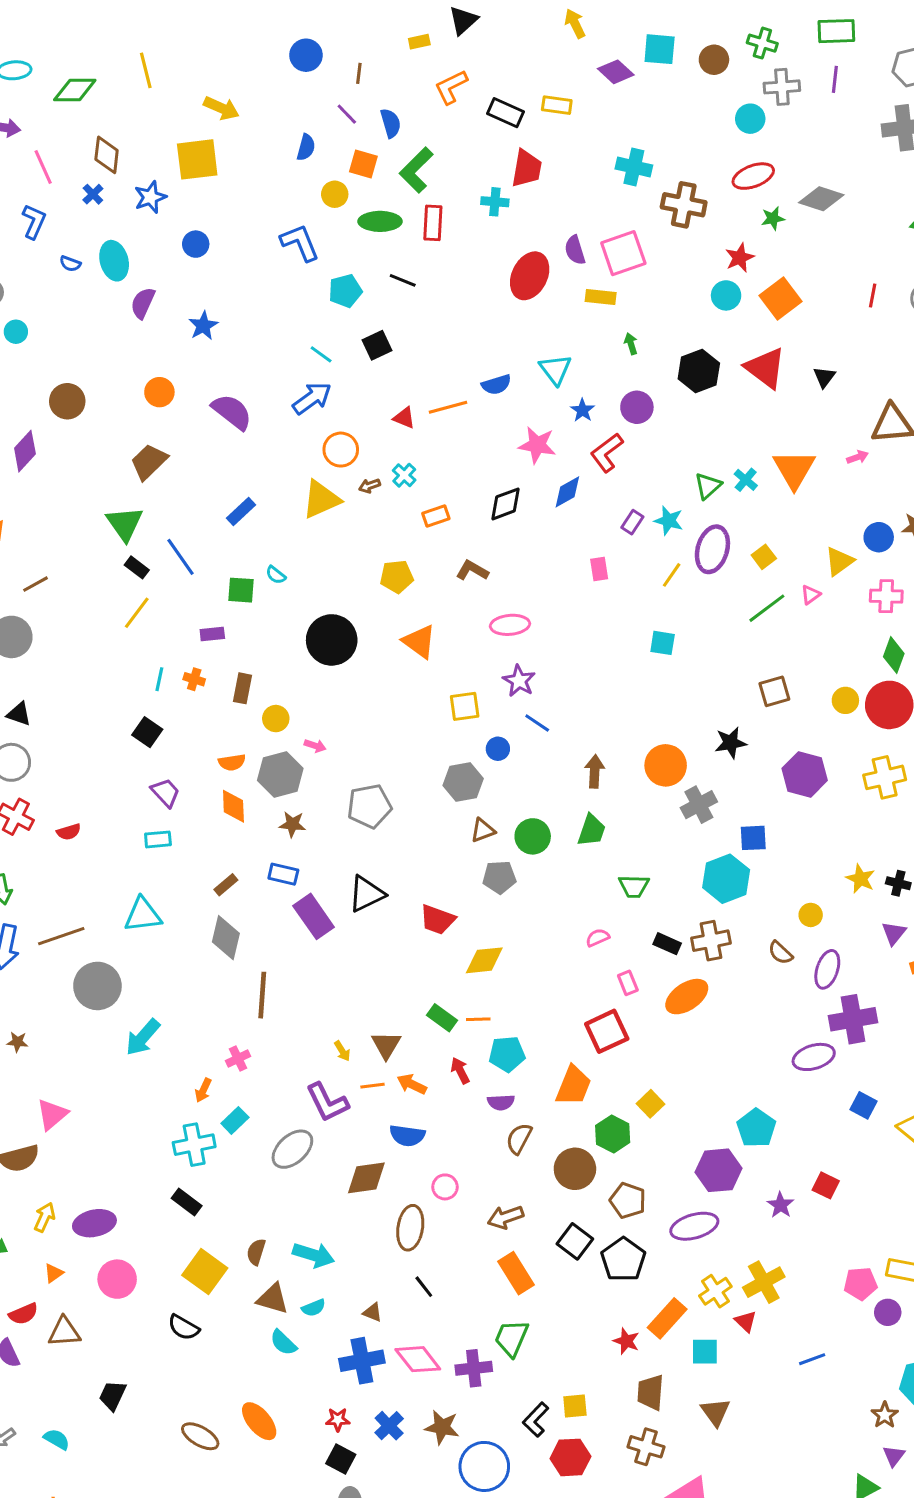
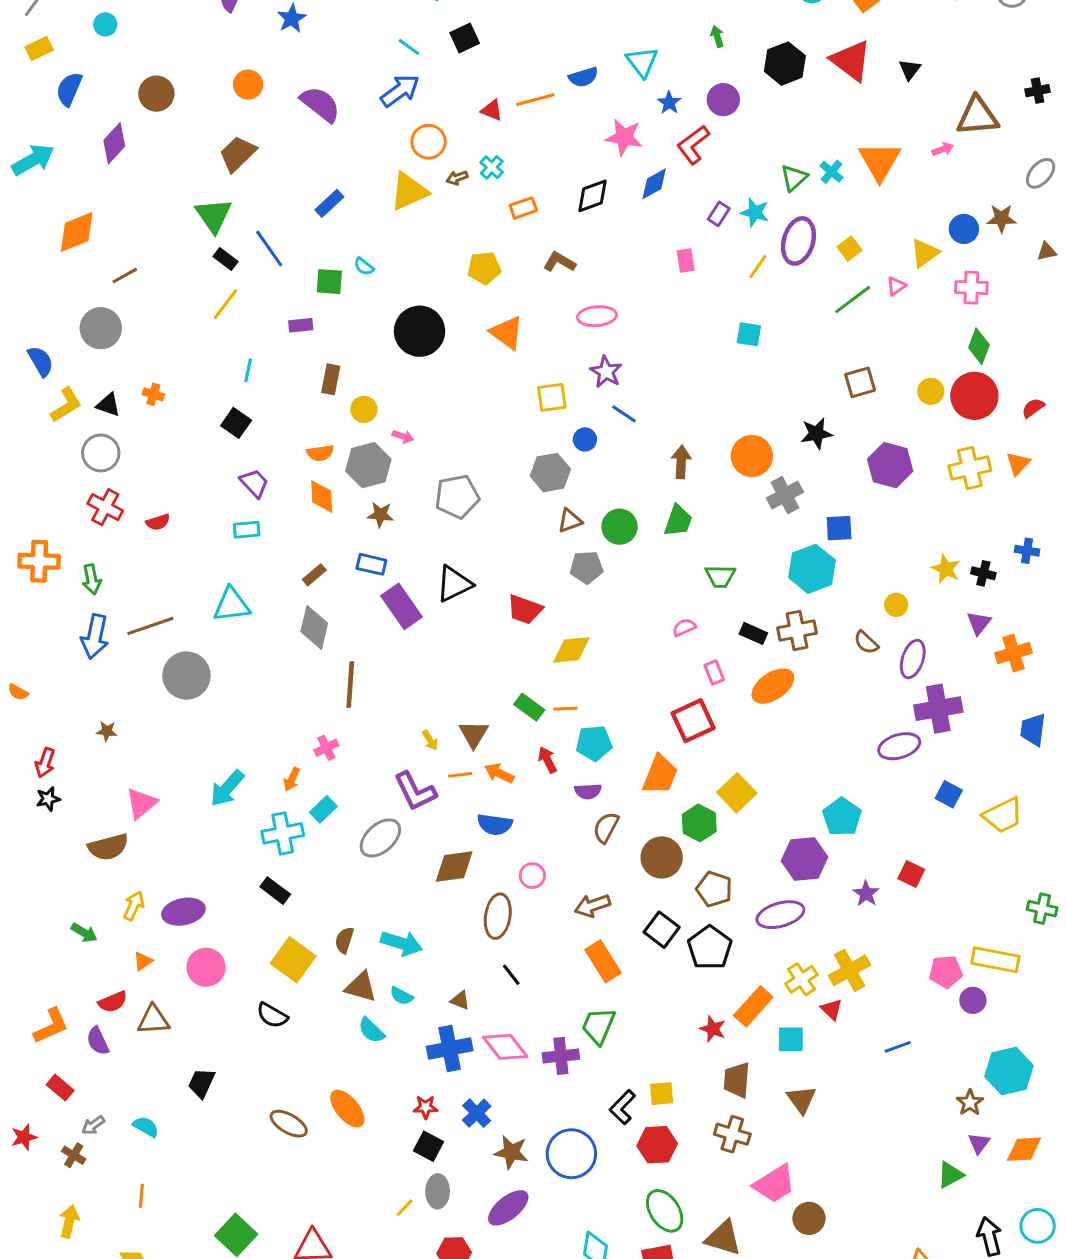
orange cross: (194, 679) -> (153, 394), moved
cyan arrow: (143, 1037) -> (227, 788), moved
yellow square: (650, 1104) -> (737, 793), size x1.4
cyan semicircle: (314, 1308) -> (401, 996), turned 50
brown star: (442, 1427) -> (511, 1152), moved

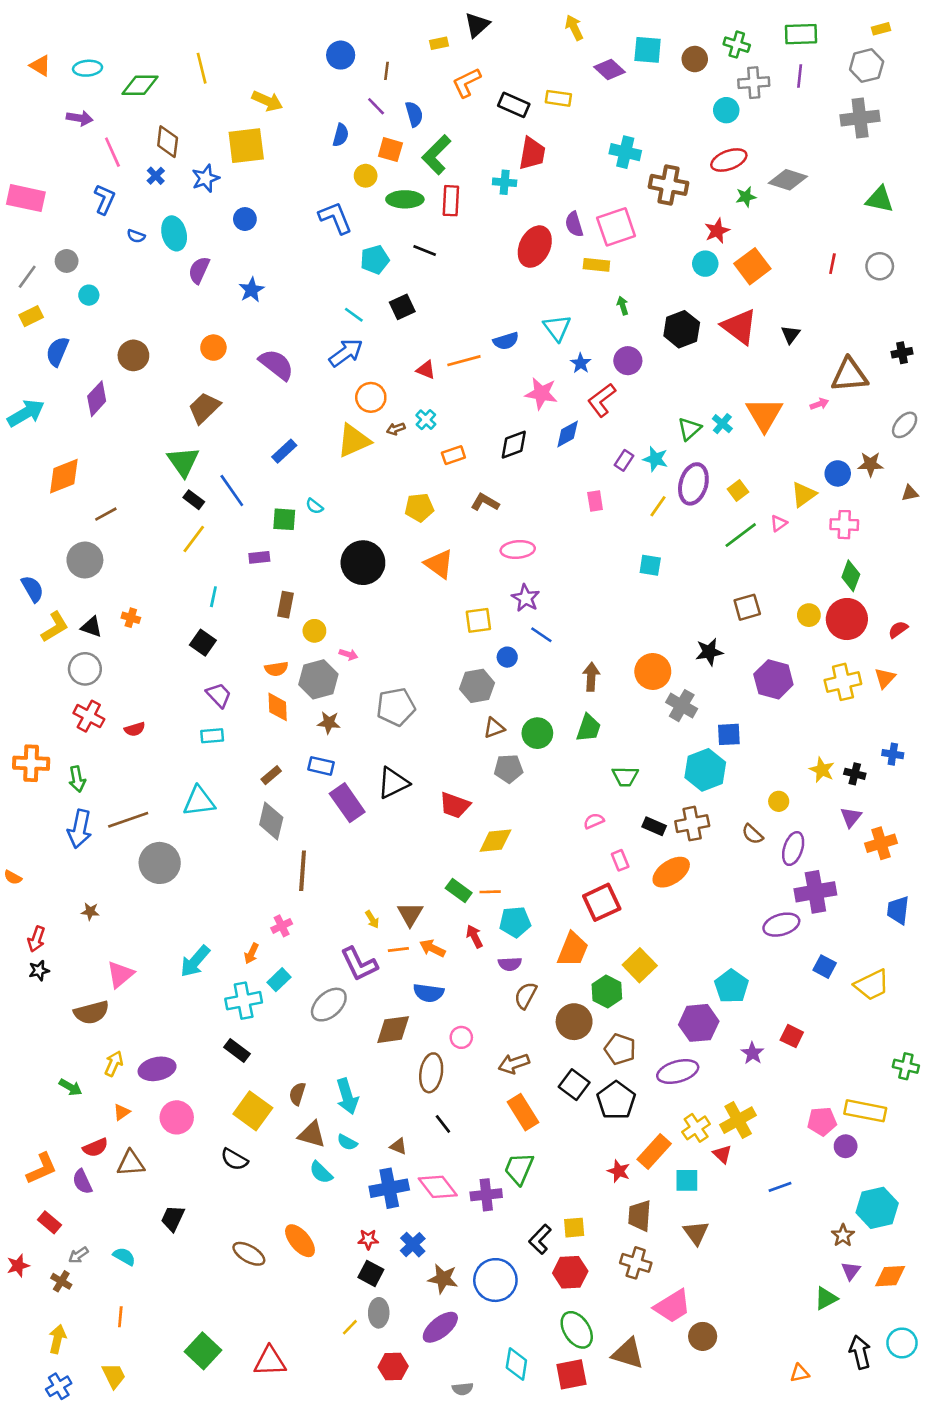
gray cross: (785, 495) -> (682, 706), turned -32
cyan arrow: (401, 943) -> (347, 1096), turned 56

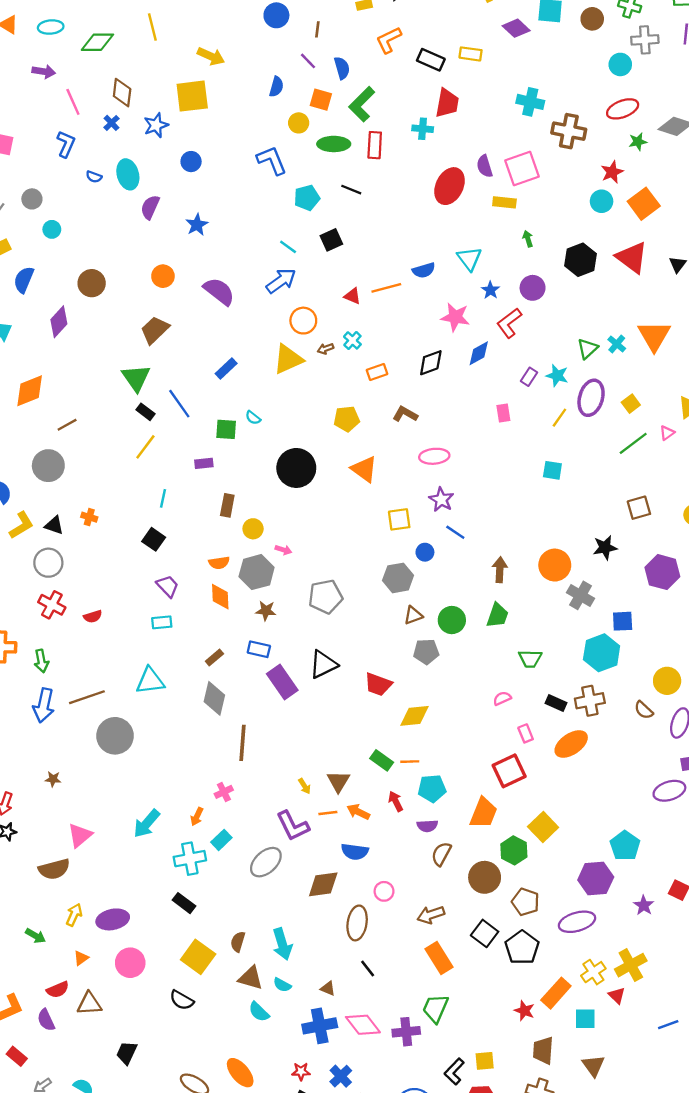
yellow circle: (779, 801) -> (667, 681), size x1.5

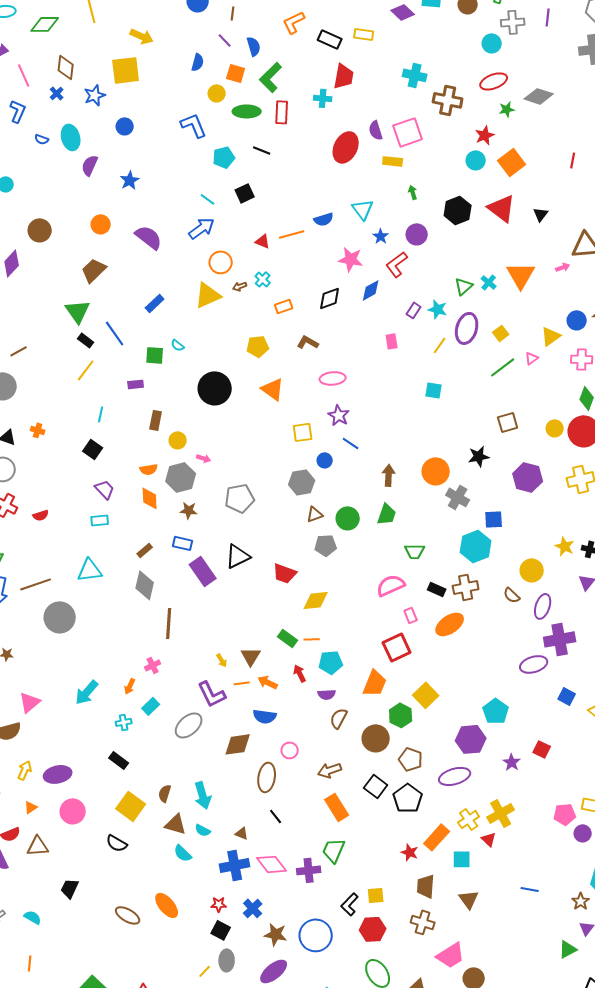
pink semicircle: (502, 698) -> (391, 585), size x1.8
cyan cross: (190, 859) -> (124, 722), size x0.6
blue line: (668, 1025) -> (530, 889), moved, turned 30

